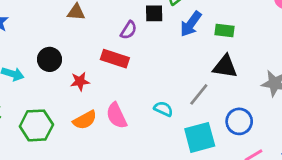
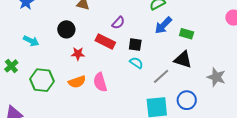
black square: (154, 13) -> (135, 45), moved
black circle: (50, 59) -> (66, 29), moved
cyan semicircle: (163, 109) -> (136, 63), moved

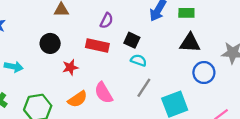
black square: (135, 45) -> (132, 40), turned 32
gray line: (161, 76) -> (144, 88), moved
blue circle: (187, 100) -> (204, 73), moved

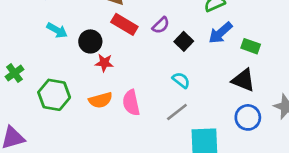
black square: (132, 40) -> (184, 41), moved
black circle: (50, 43) -> (90, 41), moved
red rectangle: (97, 46) -> (124, 24), moved
cyan arrow: (14, 67) -> (57, 30), moved

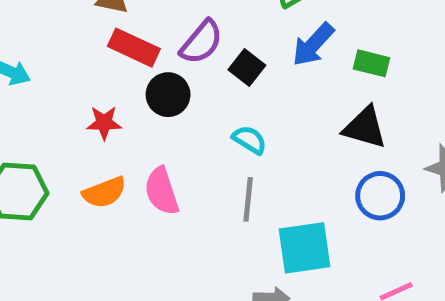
purple semicircle: (161, 25) -> (201, 42), size x1.4
black circle: (90, 41) -> (168, 95), moved
gray line: (177, 112) -> (248, 199), turned -40

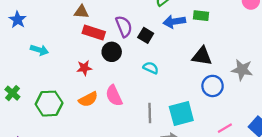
purple semicircle: (201, 42) -> (124, 26), turned -55
blue arrow: (313, 45) -> (174, 22), turned 45
green rectangle: (372, 63) -> (201, 16), moved
gray line: (248, 199) -> (150, 113), moved

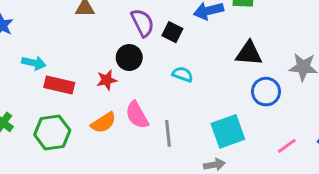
red rectangle: (94, 33) -> (59, 85), moved
red star: (84, 68) -> (107, 80), moved
gray line: (150, 113) -> (168, 133), moved

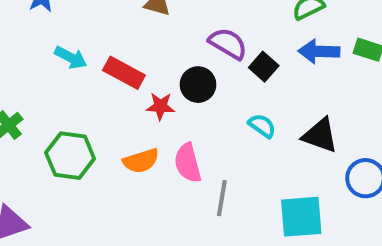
purple semicircle: (143, 23) -> (228, 44), turned -48
black triangle: (249, 53) -> (320, 135), moved
red rectangle: (59, 85) -> (124, 73), moved

